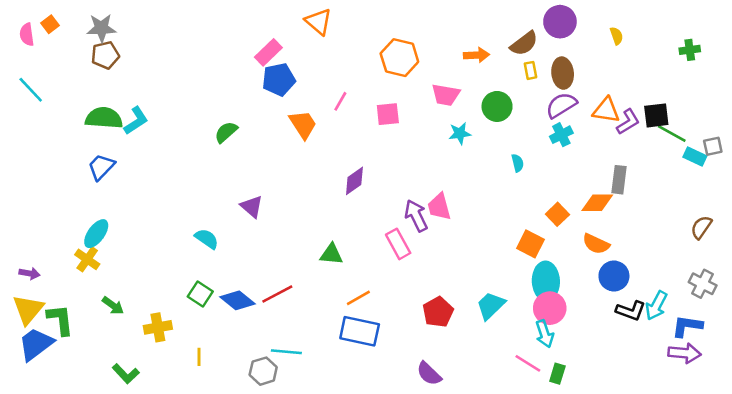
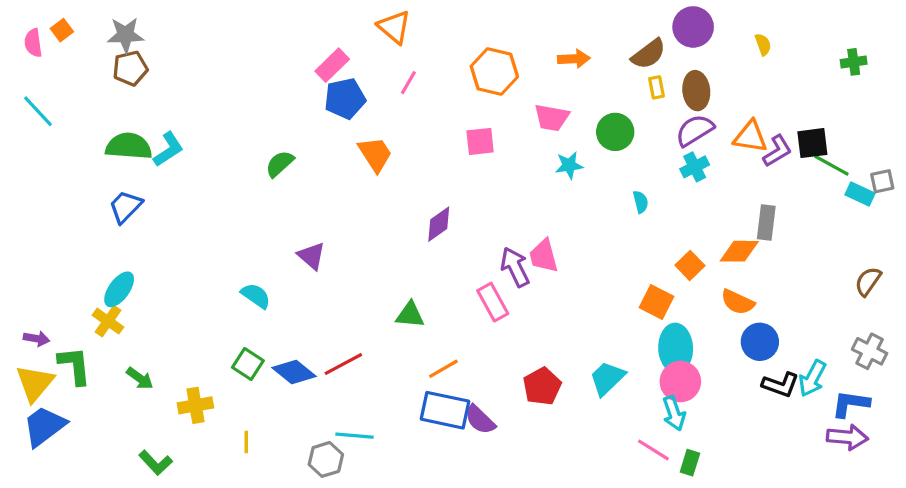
orange arrow: (476, 55) -> (574, 59), moved
pink line: (340, 101) -> (408, 83), moved
green L-shape: (60, 320) -> (75, 366), moved
purple semicircle: (429, 374) -> (480, 420), moved

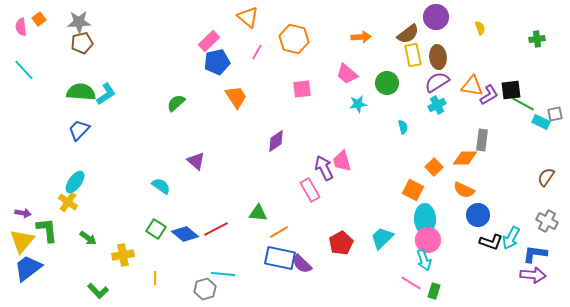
orange hexagon: (494, 71) -> (294, 39), moved
yellow rectangle: (657, 87) -> (413, 55), size x1.6
pink trapezoid: (552, 118) -> (347, 74), turned 30
green triangle: (410, 315) -> (258, 213), moved

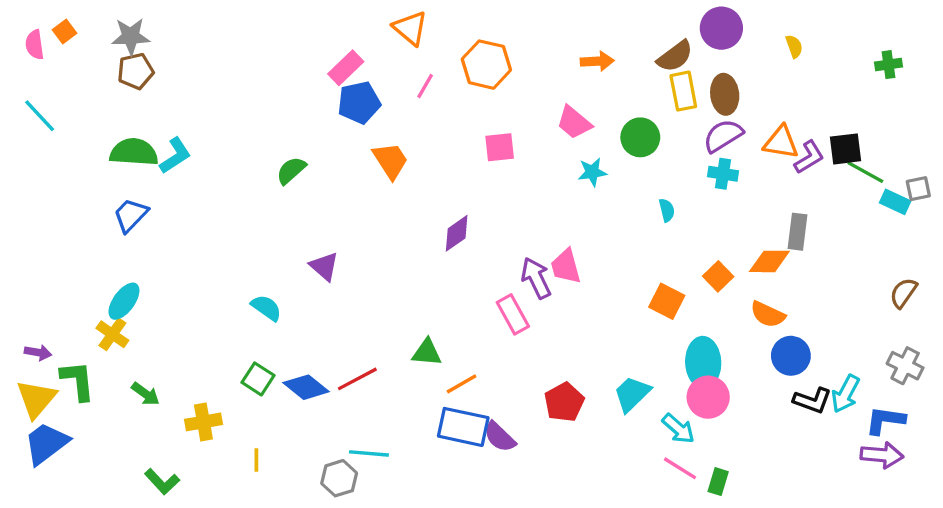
cyan cross: (437, 105) -> (723, 174), turned 36
orange square: (413, 190) -> (667, 301), moved
cyan arrow: (424, 260) -> (678, 429), moved, turned -30

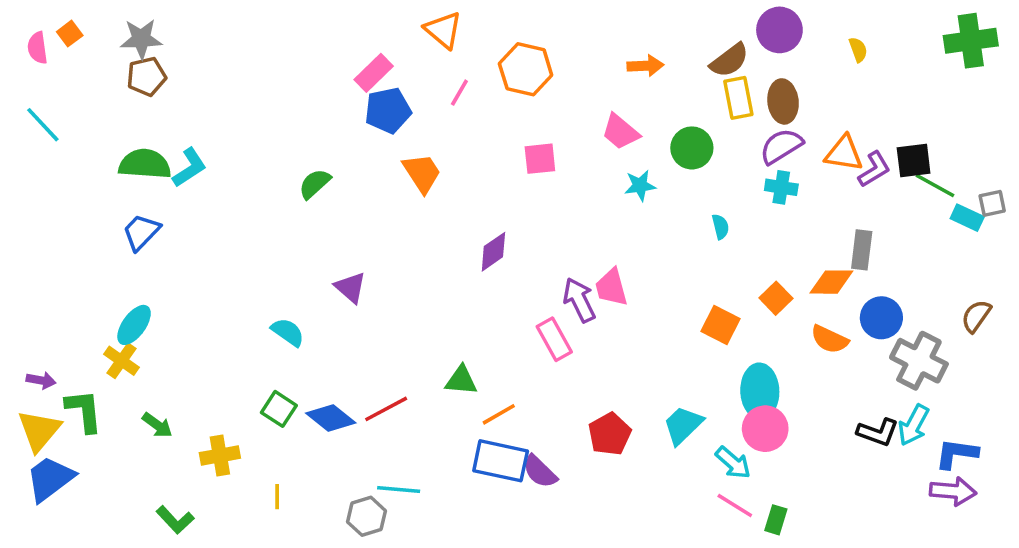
green cross: (889, 65) -> (971, 41), moved, size x1.8
blue circle: (791, 356) -> (881, 318), moved
gray cross: (905, 366) -> (919, 361), moved, size x1.4

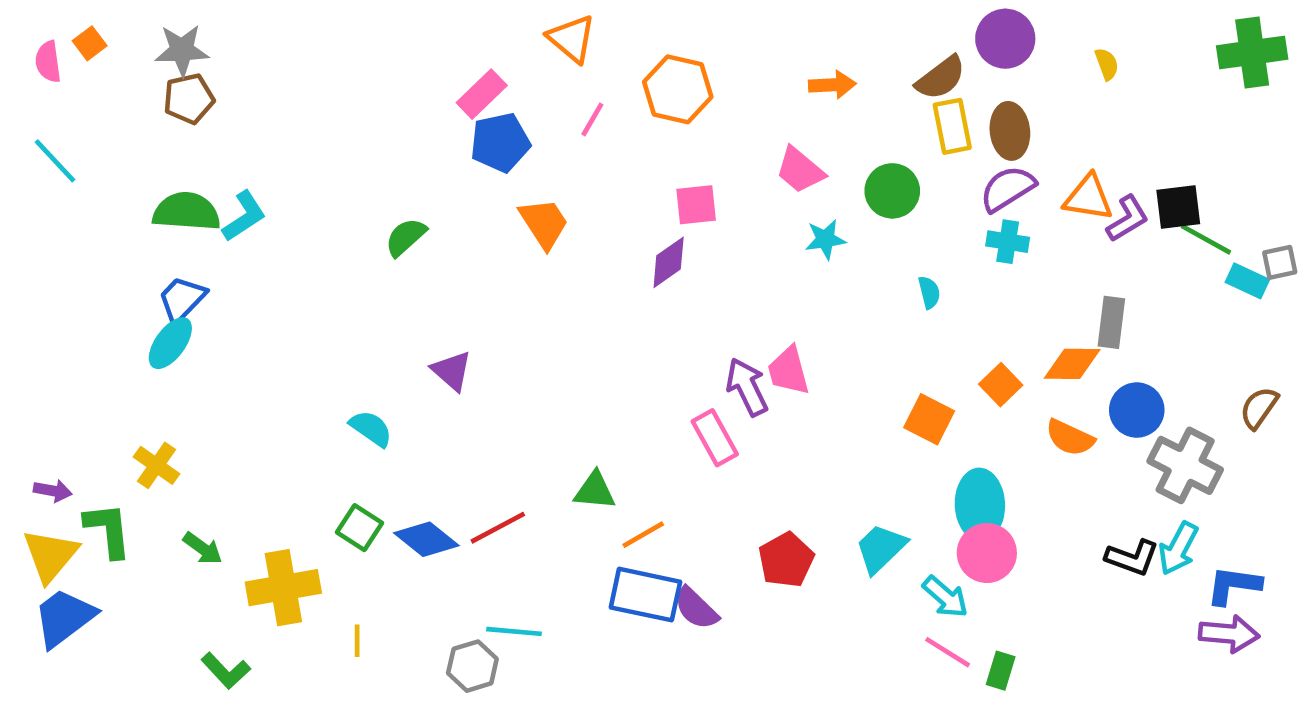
purple diamond: (493, 252) -> (669, 262), moved
cyan ellipse: (134, 325) -> (170, 343), moved
yellow cross: (220, 455) -> (283, 588), size x1.4

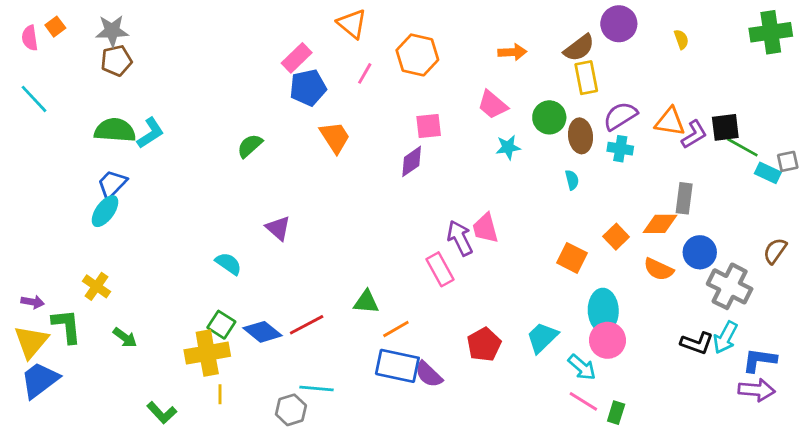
brown ellipse: (1010, 131) -> (581, 136), moved
yellow cross: (283, 588) -> (207, 353), moved
green L-shape: (226, 671) -> (162, 413), moved

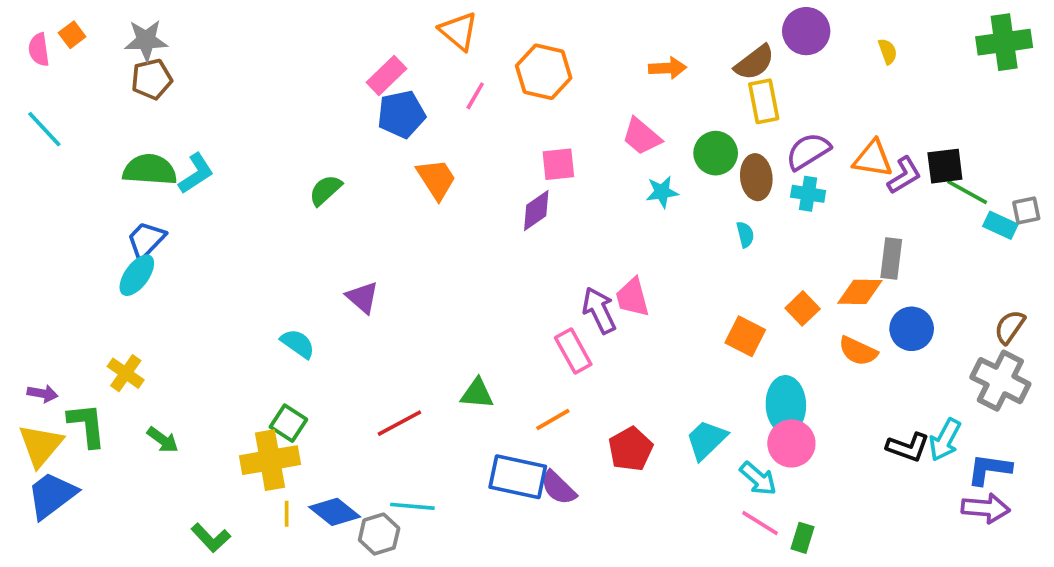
gray cross: (730, 286) -> (1000, 381), moved
orange line: (396, 329) -> (553, 419), moved
blue diamond: (263, 332) -> (335, 512), moved

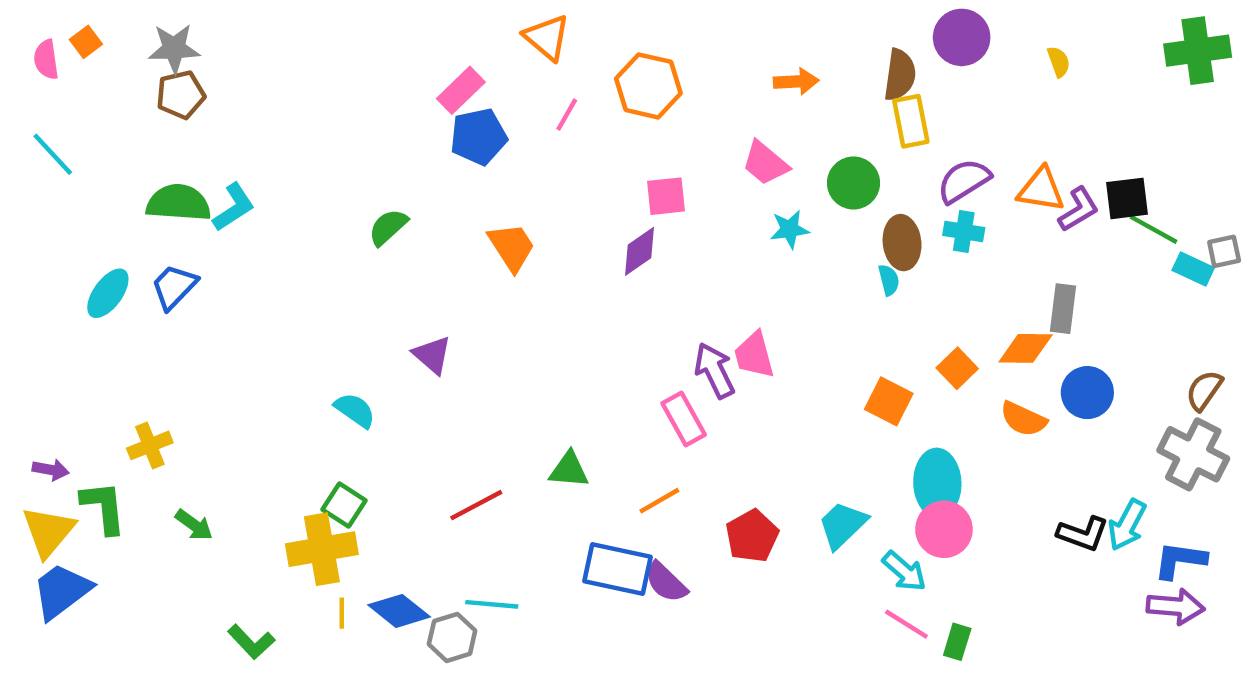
brown semicircle: (754, 63) -> (900, 75), turned -45
brown ellipse: (756, 177) -> (902, 243), moved
orange trapezoid: (436, 179) -> (512, 247), moved
cyan ellipse: (137, 275) -> (108, 293), moved
yellow cross: (126, 373) -> (150, 445), turned 33

